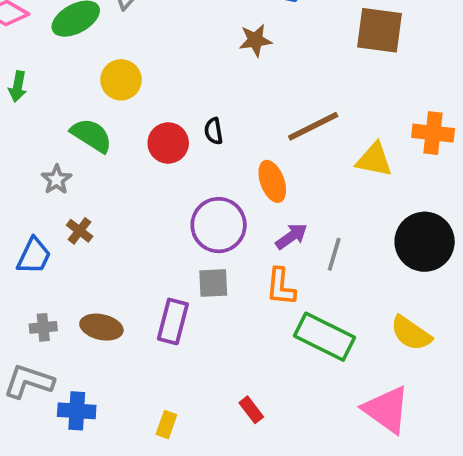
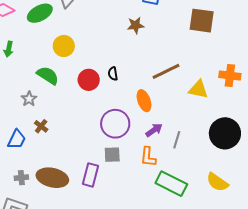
brown ellipse: (101, 327) -> (52, 178), size x1.4

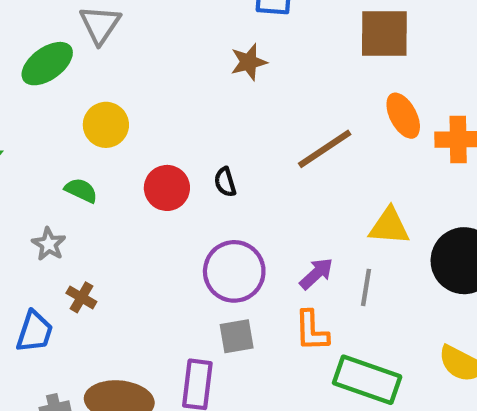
black semicircle: (113, 74) -> (225, 182), moved
green semicircle: (48, 75) -> (81, 190), size x0.7
yellow triangle: (198, 89) -> (389, 226), moved
orange ellipse: (144, 101) -> (403, 116), moved

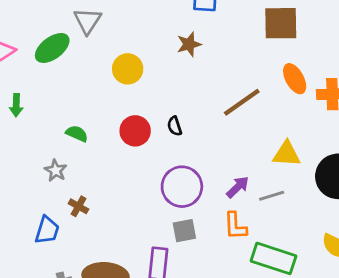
yellow circle: (106, 125) -> (128, 69), moved
gray line: (366, 287) -> (272, 196), turned 65

